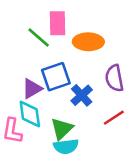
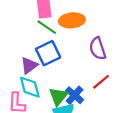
green line: (39, 38) -> (47, 27), moved
blue cross: (82, 95) -> (75, 95), moved

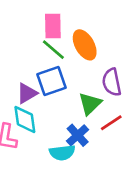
orange ellipse: (72, 20) -> (85, 45), turned 60
green triangle: (58, 96) -> (90, 104), moved

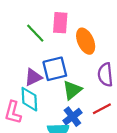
green line: (53, 50) -> (35, 33), moved
green triangle: (90, 104) -> (72, 90), moved

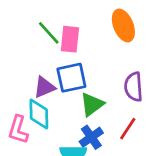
pink rectangle: (60, 23) -> (70, 39), moved
orange ellipse: (86, 41) -> (123, 25), moved
red line: (102, 109) -> (128, 129), turned -30

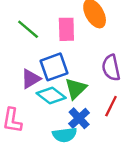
pink rectangle: (70, 39) -> (66, 29), moved
cyan diamond: (39, 114) -> (51, 96), moved, turned -44

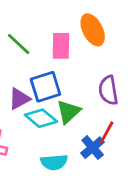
blue cross: (79, 118) -> (93, 148), moved

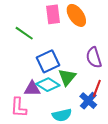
pink rectangle: (61, 46) -> (53, 14), moved
purple triangle: (19, 99) -> (32, 89), moved, turned 36

